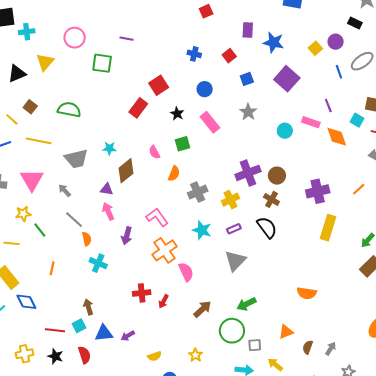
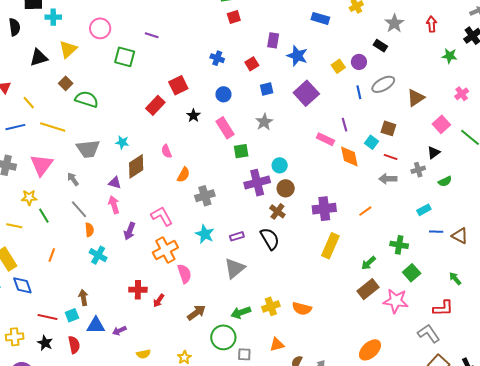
brown square: (30, 107) -> (66, 83), moved
cyan circle: (285, 131) -> (280, 165), moved
green square: (183, 144) -> (241, 151), moved
yellow cross: (230, 200) -> (271, 306), moved

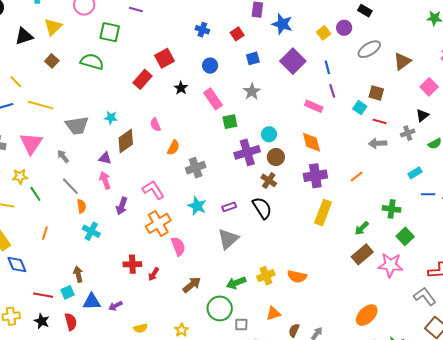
blue line: (359, 92) -> (327, 67), moved
green semicircle: (87, 99) -> (92, 62), moved
orange diamond: (349, 157) -> (311, 142), moved

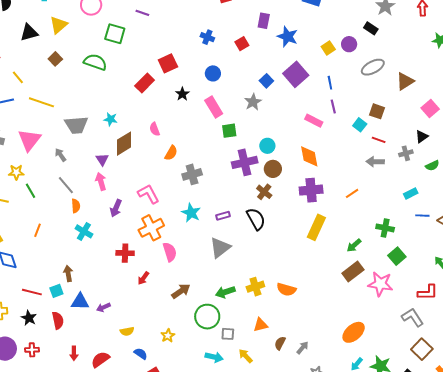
blue square: (253, 58) -> (266, 81), moved, turned -32
purple triangle: (105, 158) -> (102, 159), turned 40
red cross: (132, 264) -> (125, 253), moved

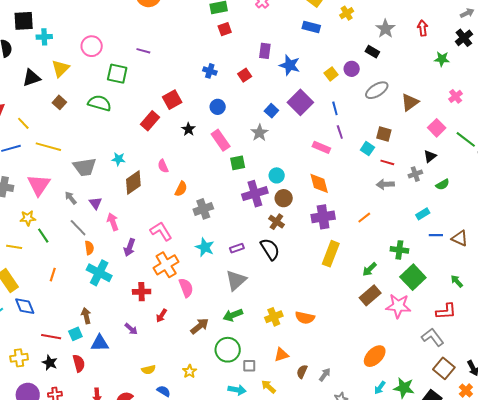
purple triangle: (102, 159) -> (95, 203), moved
cyan cross: (84, 231) -> (99, 273), size x1.4
green square: (397, 256) -> (413, 277), size x1.4
green arrow: (225, 292) -> (233, 315), moved
purple arrow: (103, 307) -> (131, 329), moved, turned -112

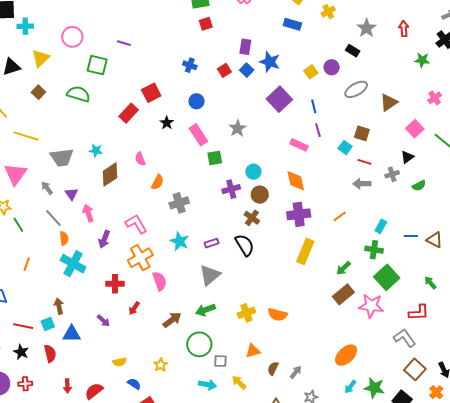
blue square: (271, 111) -> (247, 70), moved
purple cross: (255, 194) -> (231, 189), size x0.7
cyan rectangle: (423, 214) -> (381, 226), moved, turned -32

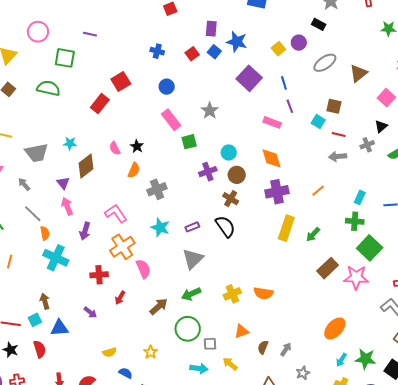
black star: (167, 123) -> (137, 146), moved
purple triangle: (71, 194) -> (63, 183), moved
green arrow: (344, 268) -> (313, 234), moved

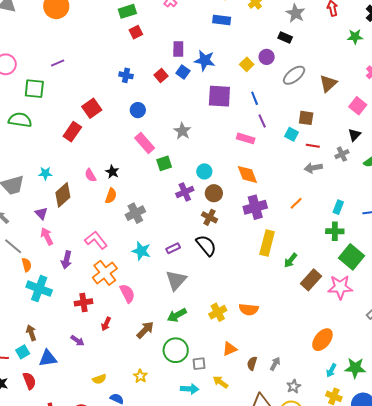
purple line: (90, 34) -> (58, 63), turned -32
purple square: (249, 78) -> (219, 96), turned -35
green arrow: (313, 234) -> (291, 260), moved

